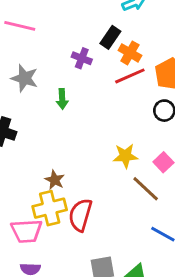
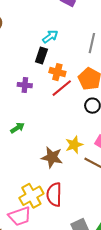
black rectangle: (110, 37) -> (41, 56), moved
green arrow: (62, 99) -> (17, 128), moved, turned -104
brown star: (55, 180) -> (52, 157), moved, size x1.5

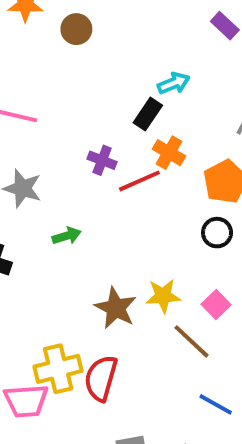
red line: (62, 88) -> (139, 181), moved

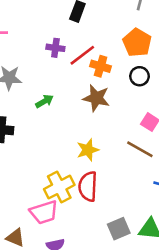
orange cross: (169, 153) -> (101, 66), moved
yellow star: (163, 296) -> (88, 150), moved
brown star: (116, 308) -> (96, 98), moved

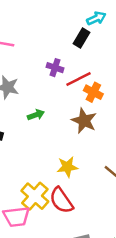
red semicircle: (88, 186) -> (61, 200), turned -48
yellow cross: (59, 187) -> (35, 196), turned -32

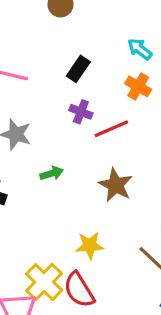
cyan arrow: (96, 18) -> (140, 49), turned -120
black rectangle: (81, 38) -> (78, 69), moved
orange cross: (93, 92) -> (138, 86), moved

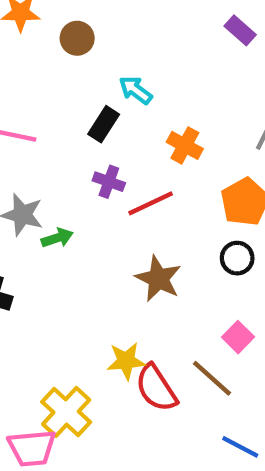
cyan arrow: (140, 49) -> (136, 90), moved
green arrow: (52, 173) -> (57, 238), moved
red semicircle: (79, 290) -> (156, 388), moved

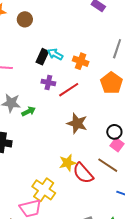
cyan arrow: (136, 90) -> (55, 54), moved
black circle: (237, 258) -> (114, 132), moved

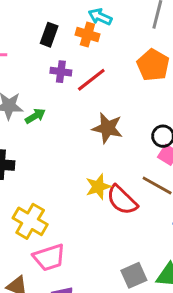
cyan arrow: (55, 54) -> (100, 17), moved
orange cross: (81, 61) -> (87, 35), moved
yellow cross: (44, 190) -> (30, 221), moved

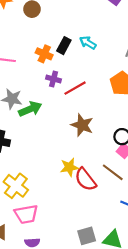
black rectangle: (49, 35) -> (64, 46), moved
orange cross: (87, 35) -> (44, 54), moved
green arrow: (35, 116) -> (30, 109), size x1.5

